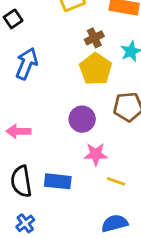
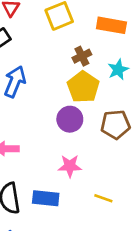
purple circle: (82, 119) -> (70, 119), moved
pink star: (96, 154) -> (70, 166), moved

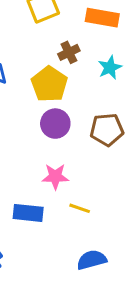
yellow pentagon: (83, 87) -> (49, 84), moved
yellow line: (103, 198) -> (80, 208), moved

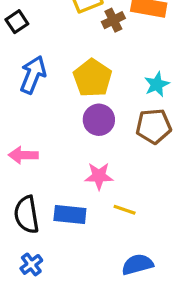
brown cross: (69, 52) -> (113, 20), moved
cyan star: (110, 68) -> (157, 84), moved

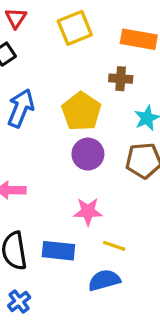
brown cross: (113, 20) -> (121, 79), moved, turned 30
blue semicircle: (137, 264) -> (104, 280), moved

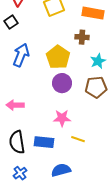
blue semicircle: (104, 280) -> (61, 170), moved

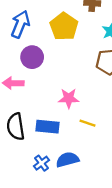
purple circle: (62, 83) -> (32, 57), moved
blue cross: (20, 173) -> (42, 163), moved

